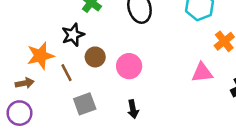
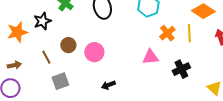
black star: (73, 35) -> (42, 21), moved
orange star: (40, 56) -> (17, 32), moved
black arrow: (133, 109) -> (108, 85), moved, turned 80

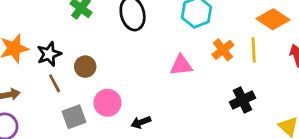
black star: (42, 21) -> (49, 54), moved
pink circle: (94, 52) -> (107, 103), moved
pink triangle: (150, 57) -> (181, 65), moved

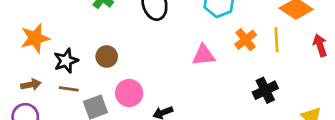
black star: (49, 54) -> (66, 61), moved
brown line: (55, 83) -> (69, 89), moved, turned -54

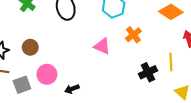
yellow line: (277, 40) -> (171, 62), moved
pink triangle: (204, 55) -> (102, 46), turned 30

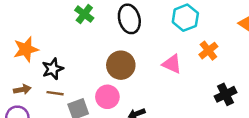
brown circle: (30, 47) -> (121, 65), moved, size x1.5

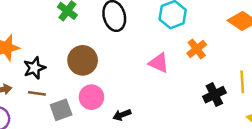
brown circle: (121, 65) -> (83, 60), moved

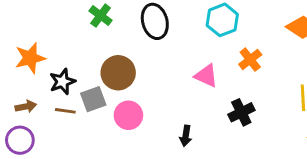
black cross: (214, 95) -> (241, 112), moved
gray square: (61, 110) -> (93, 99), moved
black arrow: (122, 115) -> (186, 136), moved, turned -60

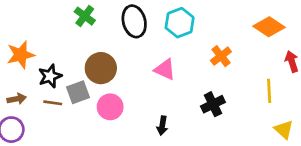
cyan hexagon: (222, 20) -> (180, 23), moved
pink triangle: (206, 76) -> (165, 69), moved

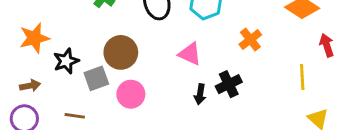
brown line: (53, 103) -> (75, 116), moved
black cross: (213, 104) -> (229, 84), moved
black arrow: (162, 126) -> (200, 94), moved

